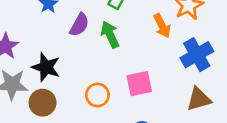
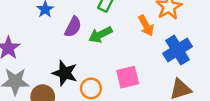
green arrow: (110, 34) -> (100, 35), turned -90
black star: (46, 67) -> (65, 73), moved

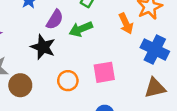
blue cross: (178, 50) -> (155, 49), turned -36
black star: (65, 73) -> (43, 47), moved

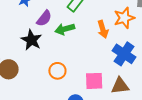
pink square: (104, 72) -> (94, 81), moved
orange circle: (68, 81) -> (57, 71), moved

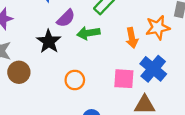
pink square: (94, 81) -> (124, 79), moved

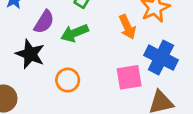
orange circle: (75, 80) -> (68, 80), moved

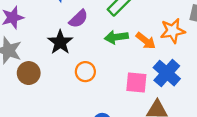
orange arrow: (127, 27) -> (146, 41), turned -42
green arrow: (75, 33) -> (116, 37), moved

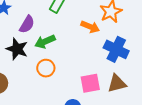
green arrow: (116, 37) -> (45, 42), moved
pink square: (136, 82) -> (90, 83), moved

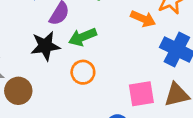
black star: (17, 49) -> (45, 46), turned -30

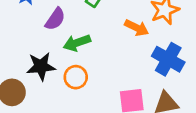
black star: (45, 46) -> (41, 66), moved

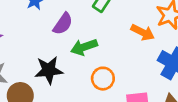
orange circle: (76, 77) -> (103, 79), moved

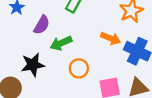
orange arrow: (143, 32) -> (111, 38), moved

